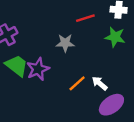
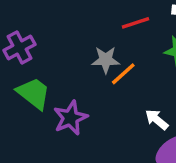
purple star: (38, 69) -> (70, 118), moved
orange line: (77, 83) -> (123, 74), moved

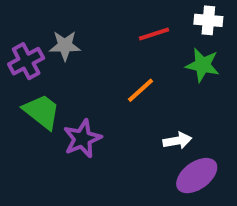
gray star: (106, 60) -> (65, 46), moved
white arrow: (157, 120) -> (177, 141), turned 130

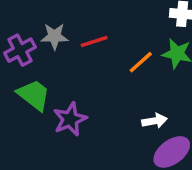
red line: (154, 34) -> (94, 42), moved
orange line: (140, 90) -> (141, 62), moved

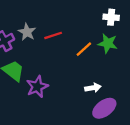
gray star: (54, 36) -> (27, 32), turned 30

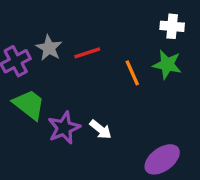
orange line: (84, 49) -> (132, 73), turned -72
white arrow: (93, 88) -> (101, 129), moved, turned 49

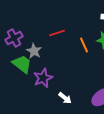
gray star: (49, 48) -> (34, 51), moved
white arrow: (101, 129) -> (65, 98), moved

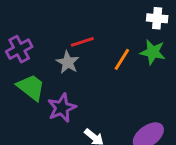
orange line: (84, 45) -> (122, 59), turned 56
gray star: (34, 51) -> (68, 62), moved

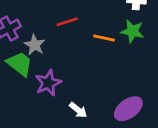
orange line: (122, 59) -> (104, 38), turned 70
gray star: (68, 62) -> (35, 45), moved

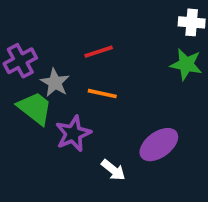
orange line: (104, 38) -> (102, 94), moved
purple ellipse: (128, 109) -> (159, 145), moved

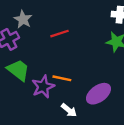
gray star: (55, 83) -> (23, 19), moved
orange line: (102, 94) -> (62, 78), moved

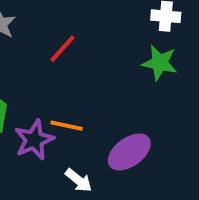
red line: (60, 34) -> (62, 49), turned -30

